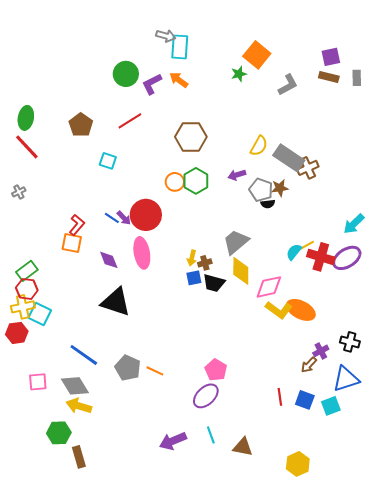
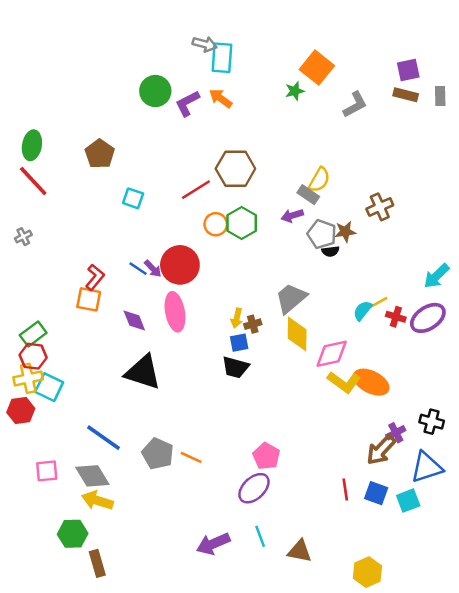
red line: (130, 121) -> (196, 190), moved
gray rectangle: (289, 158) -> (308, 195), moved, size x0.6
red cross: (321, 257) -> (396, 317), size x0.6
black trapezoid: (214, 283) -> (235, 367), moved
brown arrow: (309, 365) -> (381, 450), size x1.5

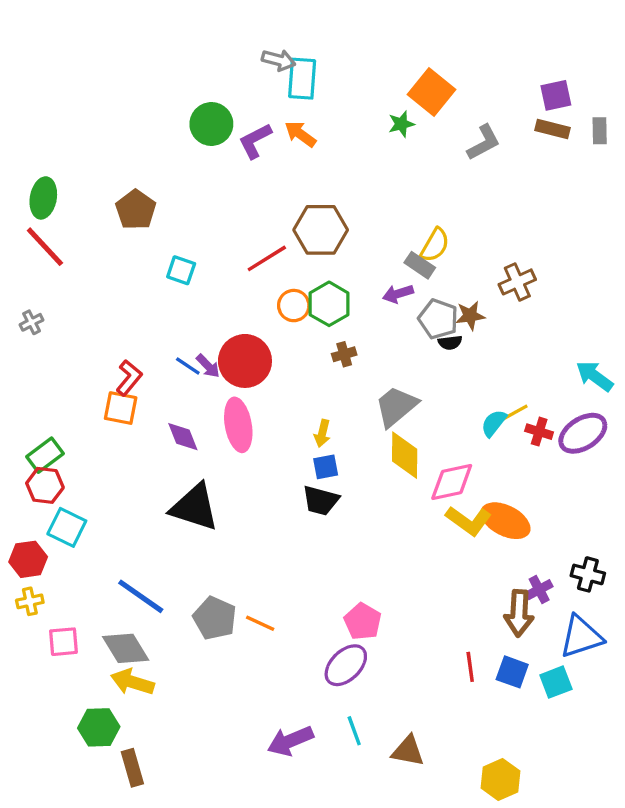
cyan arrow: (437, 276) -> (595, 376), turned 80
brown cross: (253, 324) -> (344, 354), moved
yellow cross: (28, 378) -> (30, 601), moved, size x0.7
brown arrow: (381, 450) -> (519, 613), turned -40

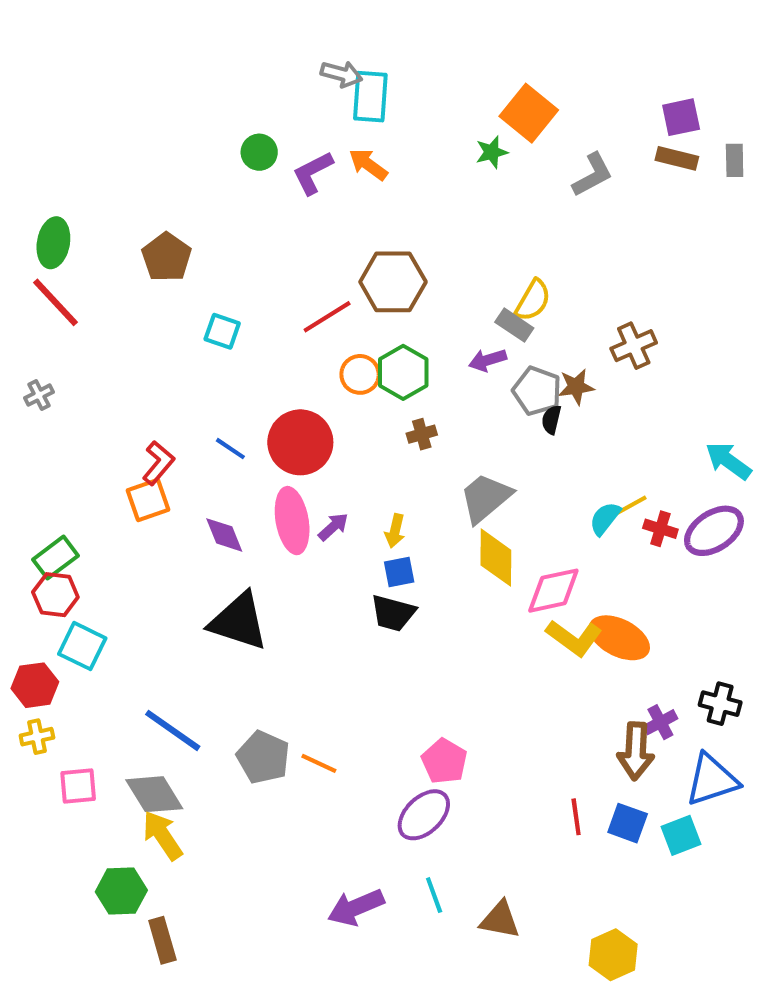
green circle: (211, 124) -> (259, 152), size x0.7
black semicircle: (450, 342) -> (551, 420), turned 110
purple arrow: (208, 366) -> (333, 527), moved, turned -88
orange square: (121, 408) -> (148, 500), turned -30
yellow arrow: (132, 682) -> (162, 835), turned 39

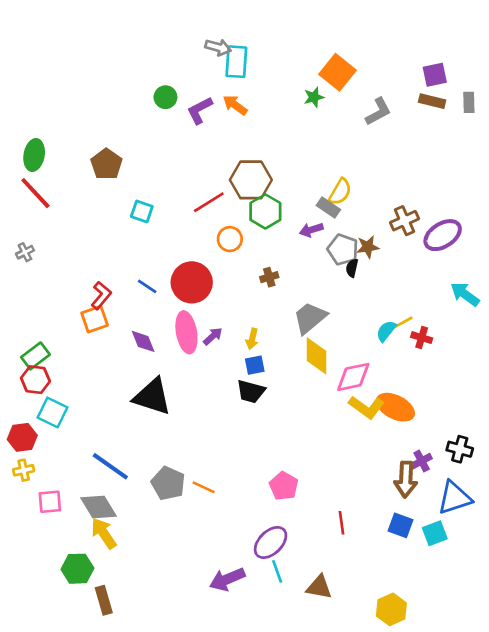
green hexagon: (403, 372) -> (265, 211), moved
purple ellipse: (714, 531) -> (443, 235), moved
purple ellipse: (424, 815) -> (271, 542), moved
red line: (576, 817) -> (341, 523), moved

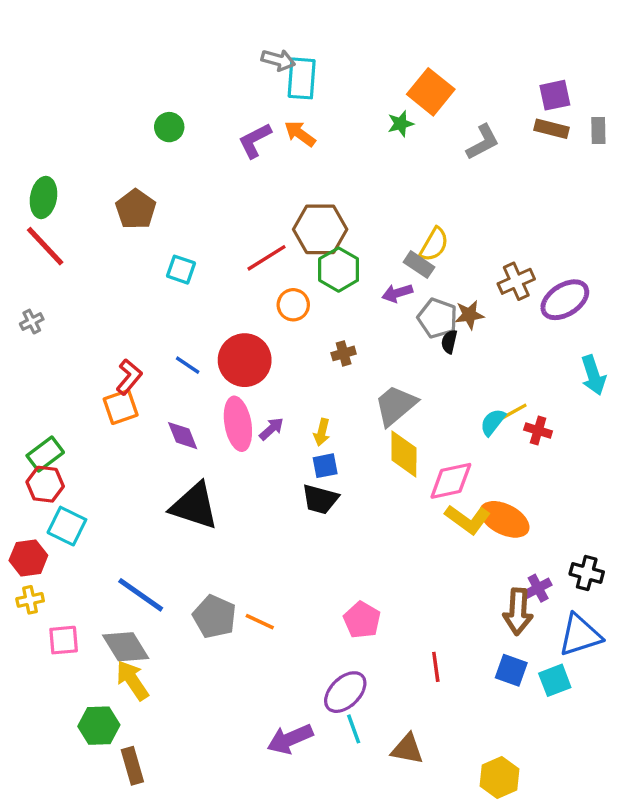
green circle: (165, 97) -> (169, 127), moved
cyan arrow: (465, 294) -> (593, 375), turned -144

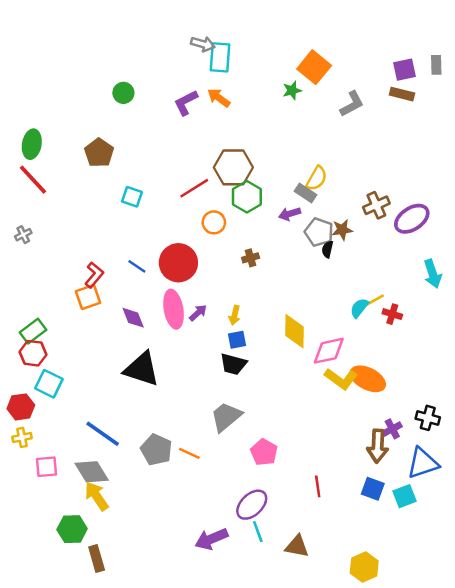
gray rectangle: (598, 130) -> (436, 65), moved
gray trapezoid: (396, 405) -> (226, 417), moved

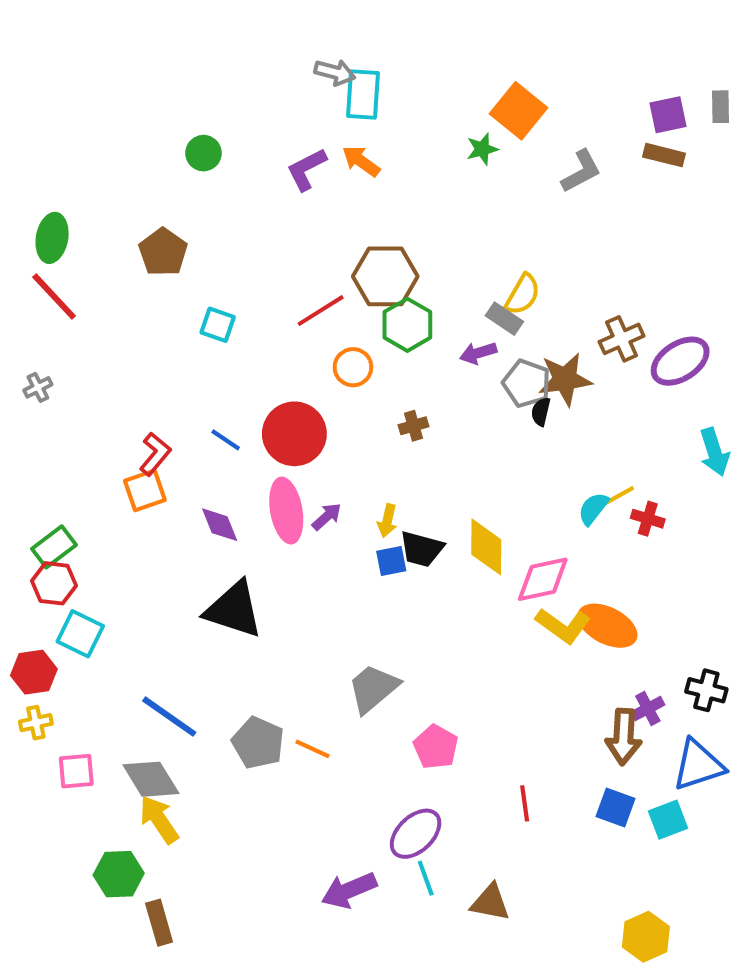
brown star: (342, 230) -> (565, 379), size x1.5
black trapezoid: (233, 364) -> (422, 549), moved
yellow hexagon: (364, 567) -> (646, 937), moved

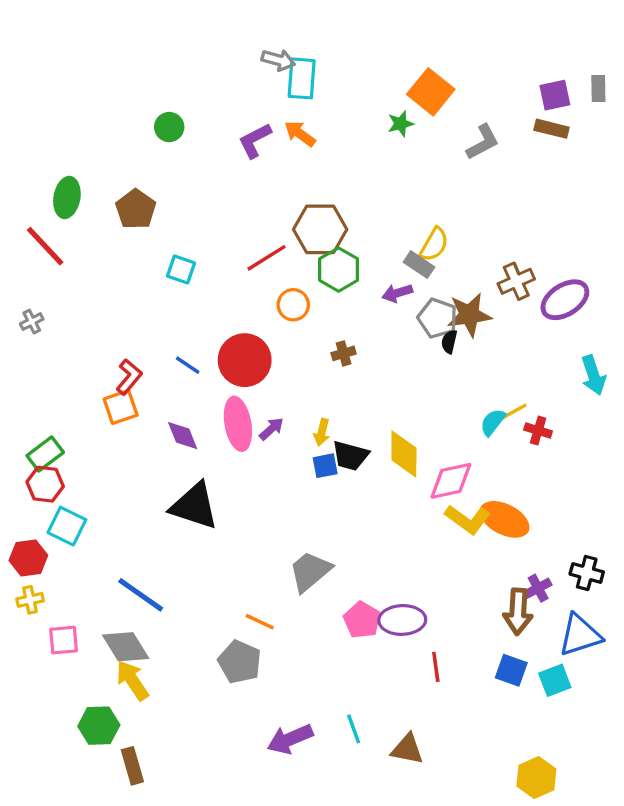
green ellipse: (52, 238) -> (67, 197), moved
gray pentagon: (258, 743) -> (240, 662), moved
purple ellipse: (416, 834) -> (402, 620), moved, turned 42

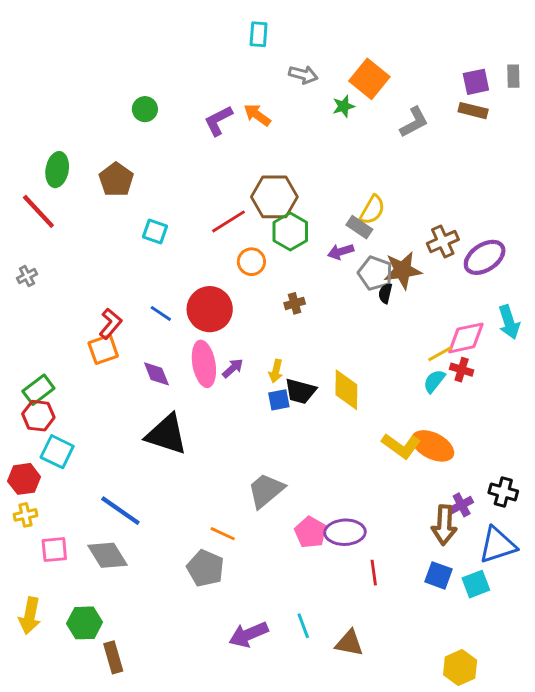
gray arrow: (278, 60) -> (303, 75), moved
cyan rectangle: (302, 78) -> (259, 34), moved, size x0.7
cyan semicircle: (493, 422) -> (434, 381), moved
pink diamond: (451, 481) -> (466, 338), moved
yellow arrow: (132, 680) -> (30, 616), moved, turned -135

